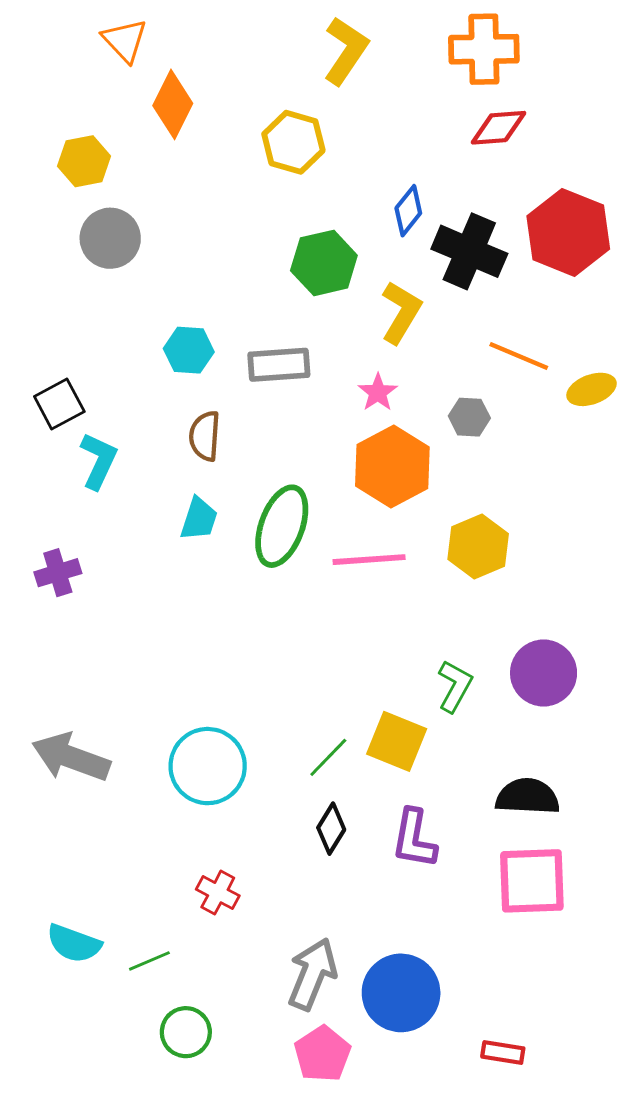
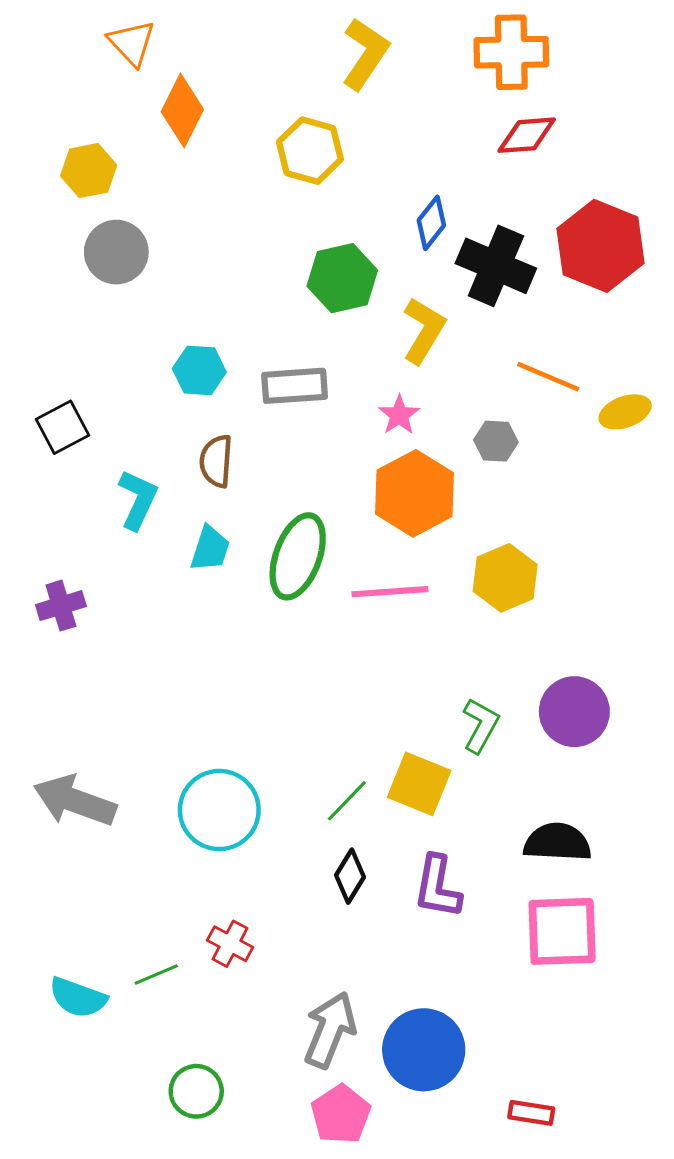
cyan L-shape: (99, 461) -> (138, 500), moved
green line: (149, 961) -> (156, 974), moved

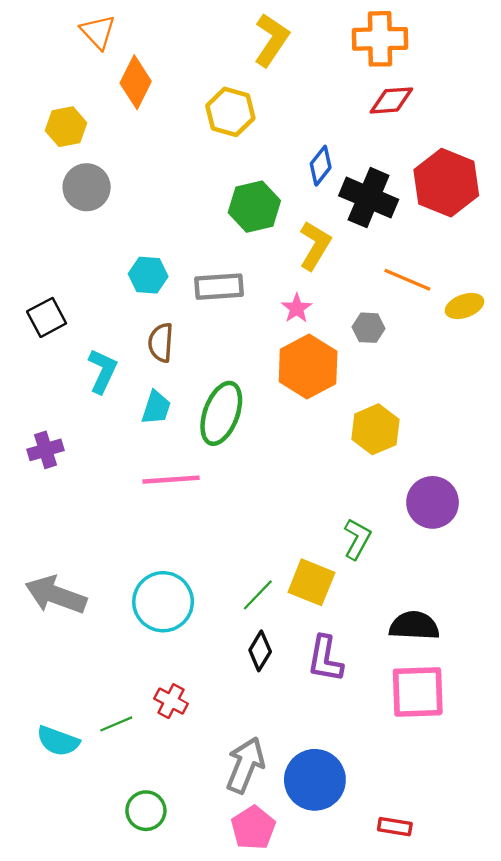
pink line: (390, 592) -> (171, 480), moved
purple circle: (574, 712) -> (433, 502), moved

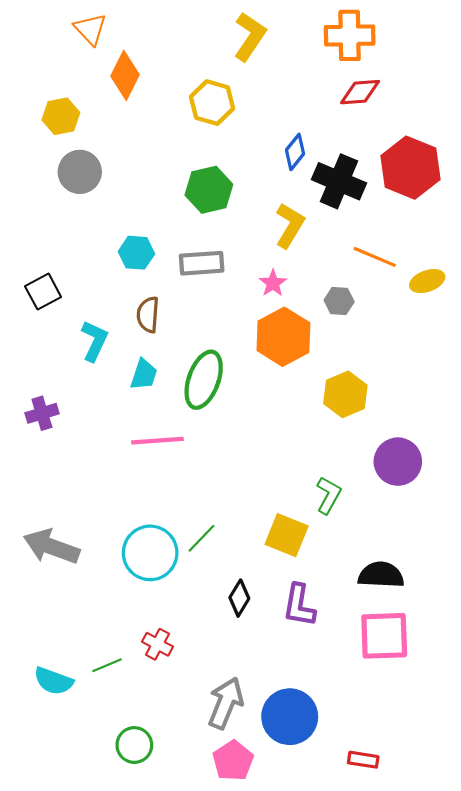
green hexagon: (254, 207) -> (209, 190), moved
green line: (258, 595) -> (202, 538), moved

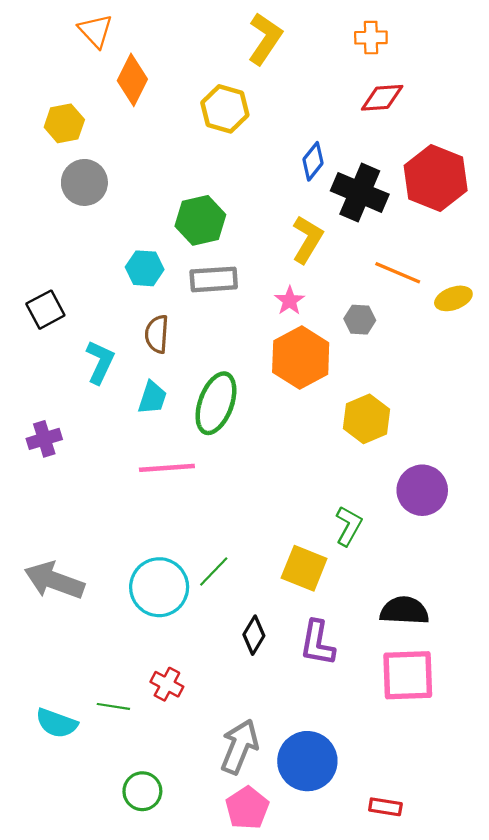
orange cross: (350, 35) -> (371, 38), size x0.6
green hexagon: (209, 190) -> (200, 220), moved
green line: (107, 665) -> (113, 706), turned 32

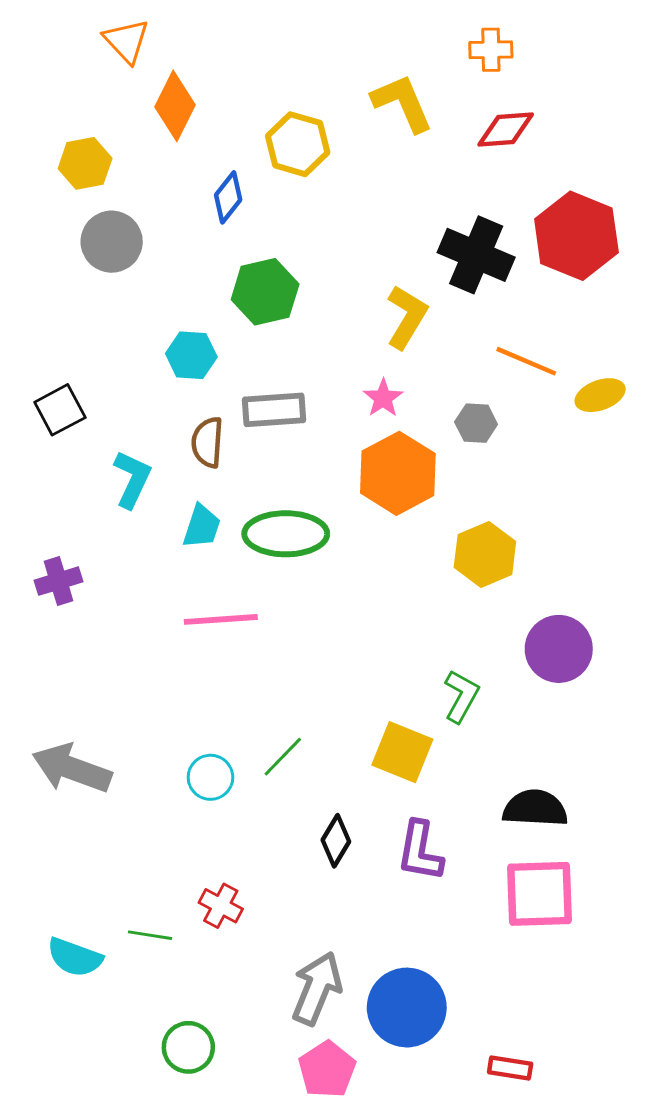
yellow L-shape: (265, 39) -> (402, 103), moved, turned -57
blue diamond: (313, 161) -> (228, 197), moved
gray rectangle: (214, 279) -> (274, 410), moved
green ellipse: (216, 403) -> (286, 534), turned 70
cyan circle: (159, 587) -> (210, 777), size x0.6

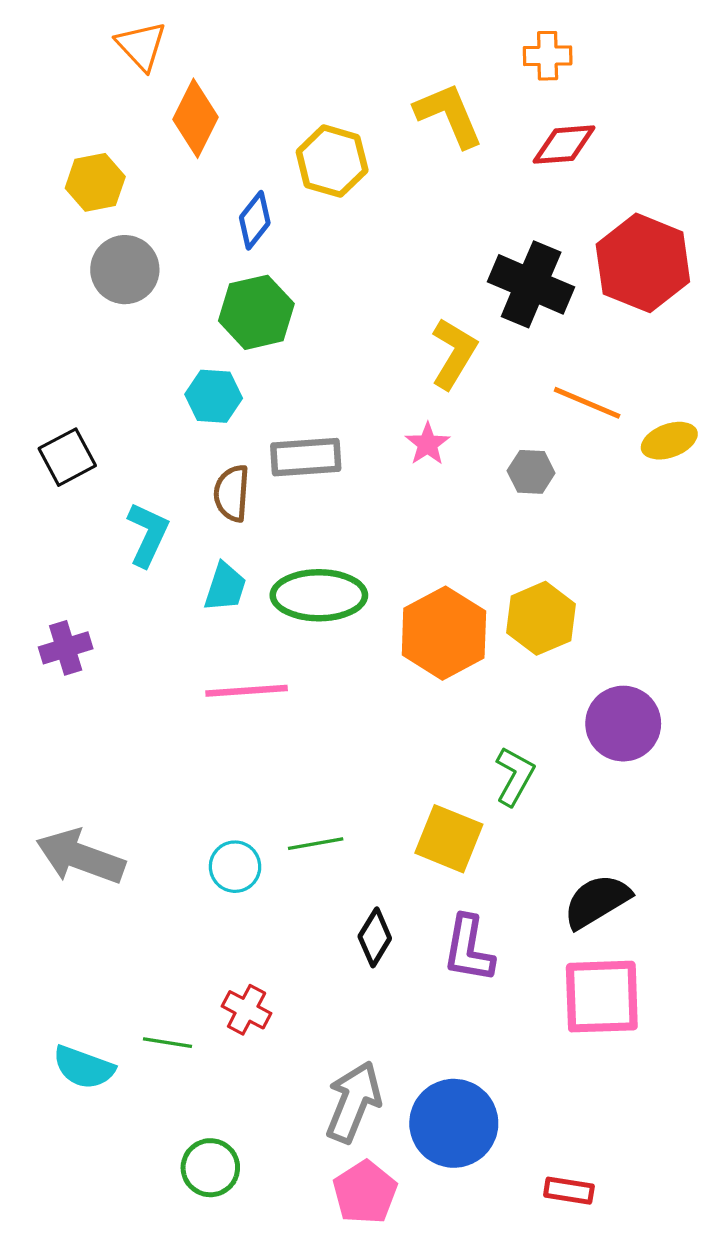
green hexagon: (265, 292) -> (256, 312), moved
orange hexagon: (398, 473) -> (444, 633), moved
green line: (283, 757) -> (316, 844), turned 36
black semicircle: (535, 808) -> (597, 901), turned -34

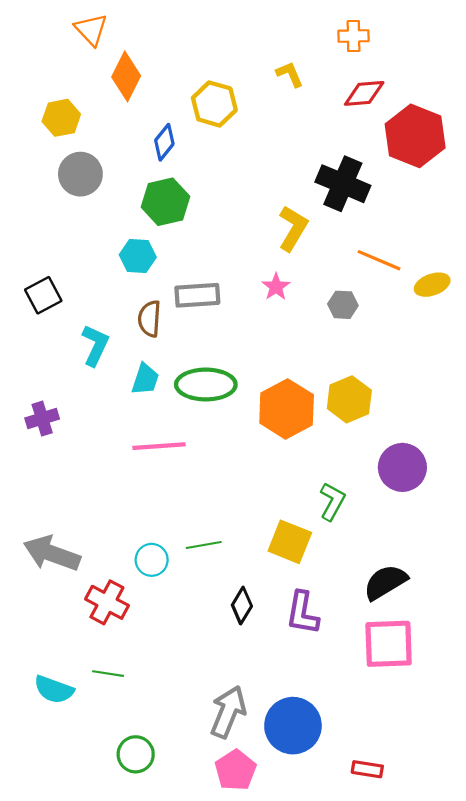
yellow L-shape: (449, 115) -> (290, 74), size x0.6
red hexagon: (643, 263) -> (415, 136), moved
red cross: (247, 1010) -> (107, 602), moved, size x1.4

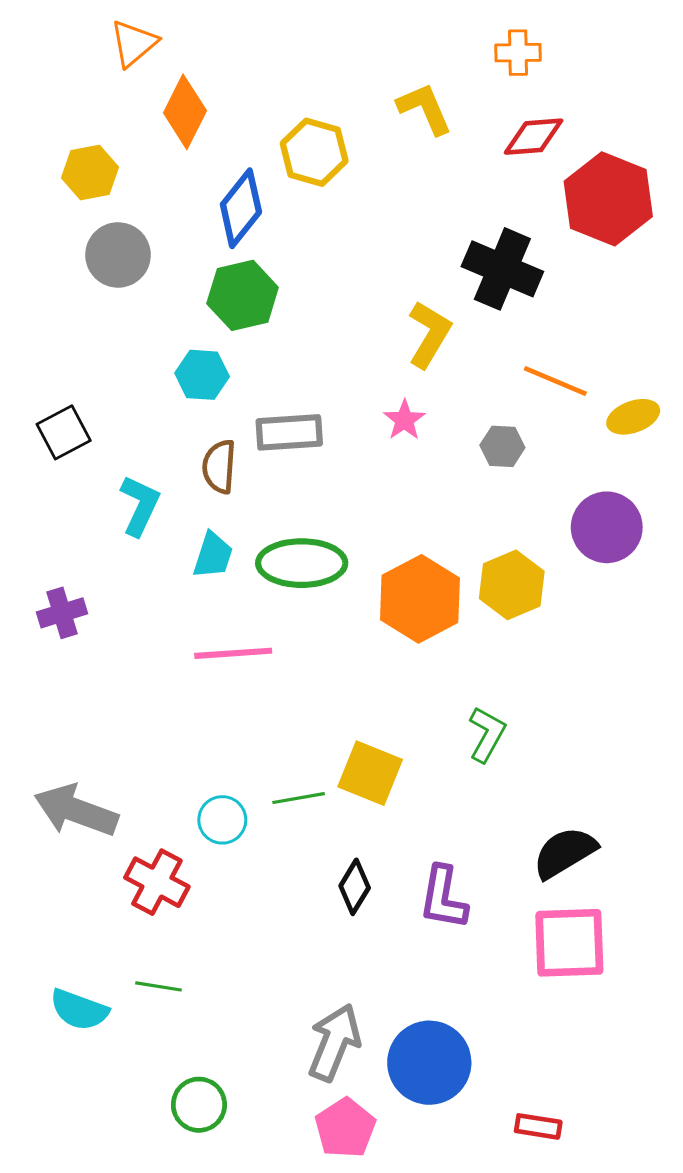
orange triangle: (91, 30) -> (134, 43), turned 33
yellow L-shape: (290, 74) -> (425, 109), size x1.4
blue diamond: (164, 142) -> (241, 208), size x1.4
purple circle: (402, 467) -> (607, 527), moved
yellow square: (290, 542) -> (370, 773), moved

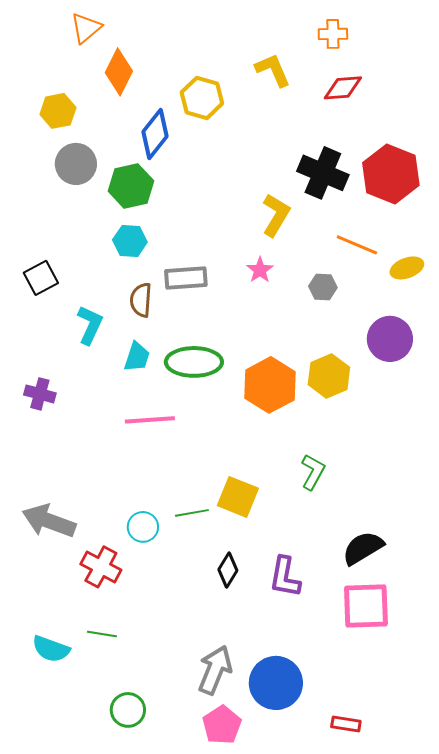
red hexagon: (608, 199) -> (391, 174), moved
green hexagon: (243, 295) -> (131, 186), moved
purple cross: (62, 613) -> (40, 394), turned 32

